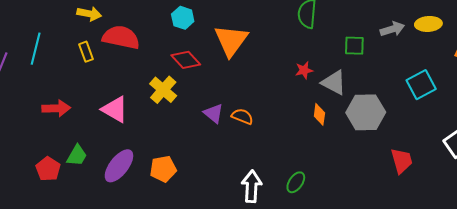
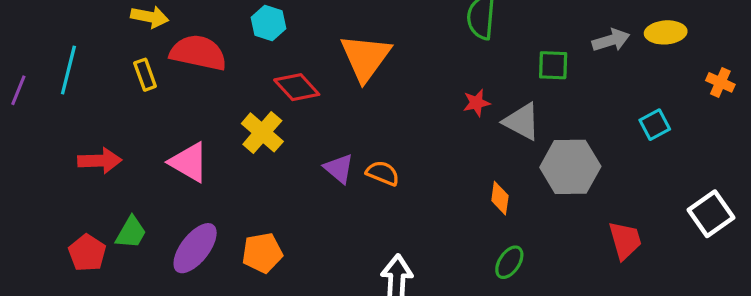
cyan hexagon: (183, 18) -> (269, 23), moved
cyan square: (421, 85) -> (655, 125), size x0.7
orange diamond: (319, 114) -> (500, 198), moved
green ellipse: (296, 182) -> (509, 262), moved

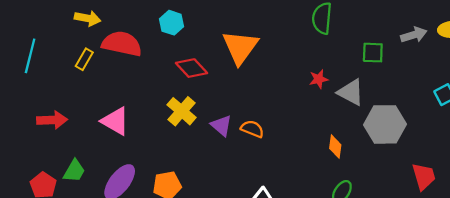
yellow rectangle: (145, 75) -> (84, 59), turned 50
yellow cross: (262, 132) -> (182, 111), moved

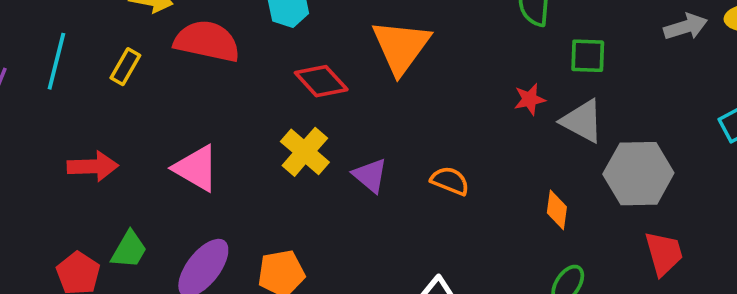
green square: (373, 53) -> (588, 56), moved
yellow rectangle: (84, 59) -> (125, 67), moved
orange semicircle: (252, 129) -> (450, 181), moved
red trapezoid: (424, 176) -> (664, 253), moved

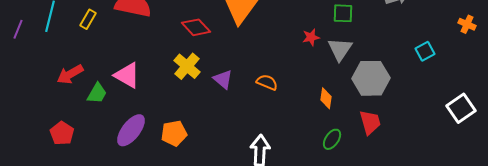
gray triangle: (582, 121) -> (340, 49), turned 36
red arrow: (93, 166) -> (70, 74), turned 152
green trapezoid: (129, 250) -> (97, 93), moved
red trapezoid: (664, 253) -> (370, 122), moved

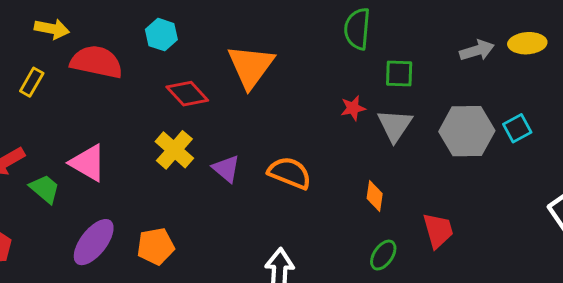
gray hexagon: (371, 78) -> (467, 131), moved
orange semicircle: (267, 82) -> (290, 173), size x1.4
green trapezoid: (97, 93) -> (45, 189), turned -80

